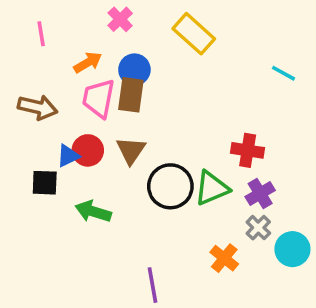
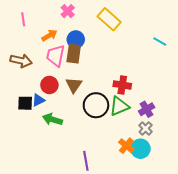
red cross: (248, 150) -> (122, 85), moved
blue triangle: (68, 156) -> (38, 100), moved
cyan circle: (292, 249) -> (140, 149), moved

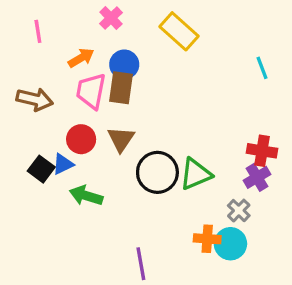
cyan line: (160, 41) -> (262, 68), turned 40
red cross: (122, 85) -> (262, 151), moved
black square: (25, 103) -> (41, 169), turned 35
purple cross: (147, 109) -> (257, 177), moved
orange cross: (126, 146) -> (207, 239), turned -35

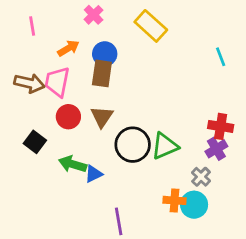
pink trapezoid: (91, 91) -> (57, 82), moved
blue triangle: (63, 164) -> (94, 174), moved

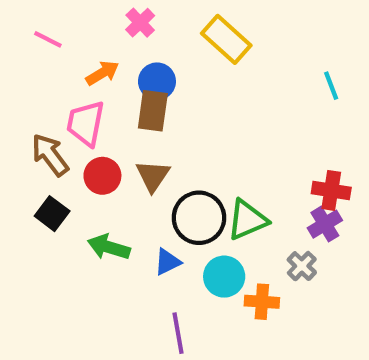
pink line: (32, 26) -> (48, 39), turned -54
brown arrow: (29, 83) -> (50, 155), moved, turned -140
blue triangle: (94, 174) -> (167, 262), moved
cyan circle: (194, 205) -> (224, 277), moved

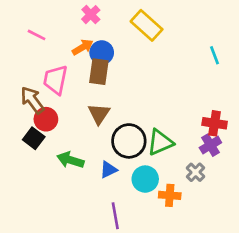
pink line: (48, 39) -> (36, 35), moved
orange arrow: (102, 73) -> (83, 47), moved
red circle: (102, 176) -> (46, 119), moved

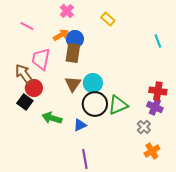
yellow rectangle: (147, 25) -> (108, 19), size x0.6
purple cross: (210, 145) -> (155, 107), turned -35
cyan circle: (145, 179) -> (93, 83), moved
orange cross: (170, 195) -> (152, 151), moved, turned -35

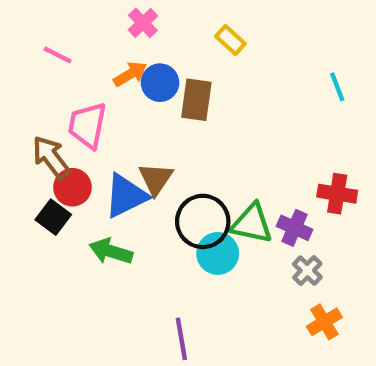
brown rectangle: (73, 53) -> (196, 100), moved
cyan circle: (93, 83) -> (218, 253), moved
green triangle: (118, 105) -> (252, 224), turned 35
purple cross: (155, 107) -> (295, 228), moved
blue triangle: (80, 125) -> (126, 196), moved, size x1.6

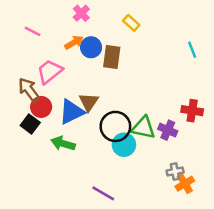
pink trapezoid: (87, 125) -> (50, 72), turned 40
gray cross: (307, 271) -> (175, 171), moved, turned 35
purple line: (181, 339) -> (103, 193), turned -50

